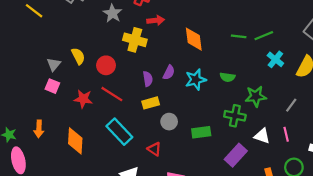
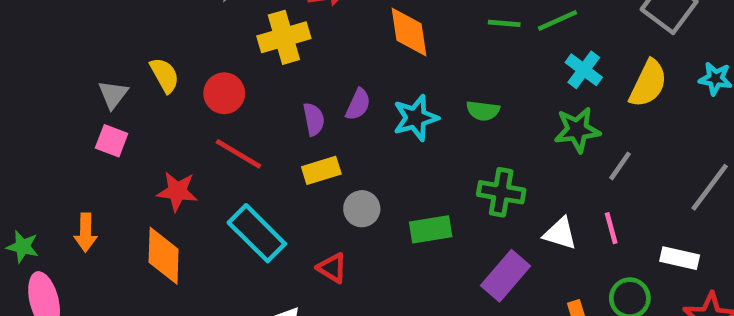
yellow cross: (135, 40) -> (284, 37), turned -30
green star: (256, 96) -> (577, 130), moved
red star: (83, 99) -> (177, 191), moved

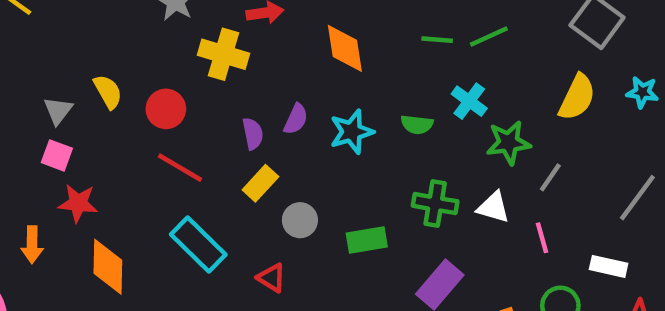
yellow cross: (284, 37) -> (223, 54), turned 33
cyan cross: (584, 70) -> (469, 101), moved
yellow rectangle: (321, 170) -> (260, 183), turned -30
red star: (177, 191) -> (78, 203), moved
white triangle: (560, 233) -> (493, 207), moved

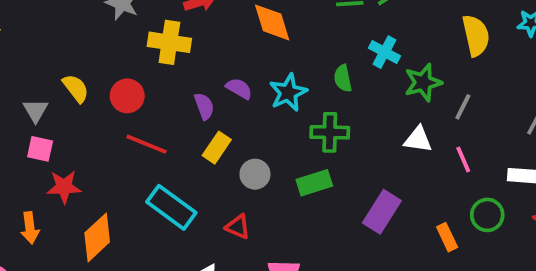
yellow semicircle: (577, 97) -> (476, 35), turned -30
purple semicircle: (296, 119) -> (239, 89), turned -76
green semicircle: (417, 124) -> (343, 78), turned 80
green cross: (435, 204) -> (330, 132), moved
orange diamond: (108, 267) -> (97, 237), turned 54

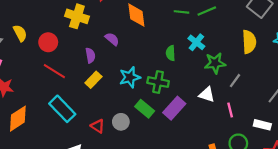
purple semicircle: (239, 89) -> (112, 39), moved
cyan star: (288, 92) -> (130, 77), moved
gray circle: (255, 174) -> (121, 122), moved
green rectangle: (314, 183) -> (145, 109), turned 48
purple rectangle: (382, 212) -> (174, 108), moved

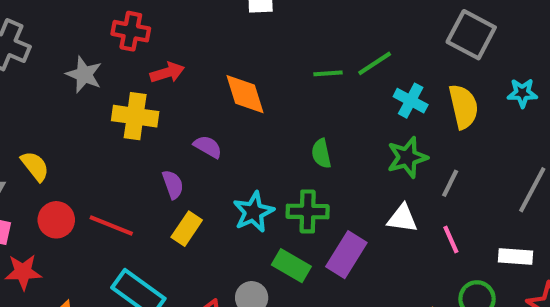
red circle: (48, 42) -> (56, 220), moved
cyan cross: (196, 42) -> (411, 101), moved

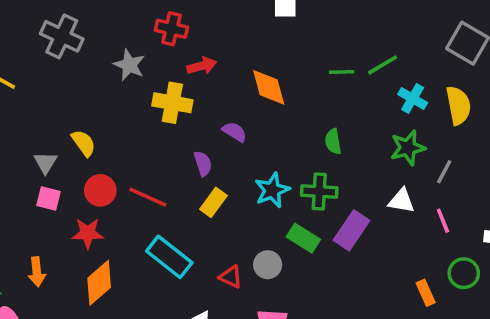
red star: (23, 272) -> (88, 233), moved

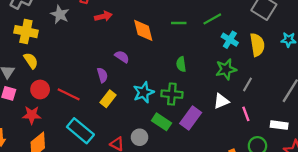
green line: (342, 72) -> (179, 23), moved
yellow cross: (172, 103) -> (26, 32), moved
white triangle: (401, 201) -> (221, 101), turned -35

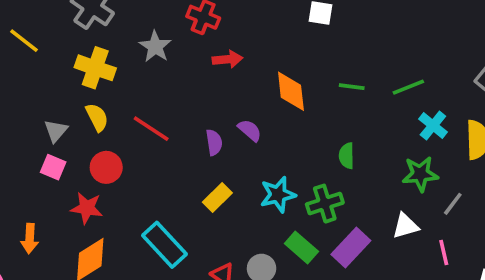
purple semicircle: (102, 75) -> (214, 142), moved
red line: (69, 94) -> (151, 129), moved
green cross: (172, 94) -> (325, 204), turned -30

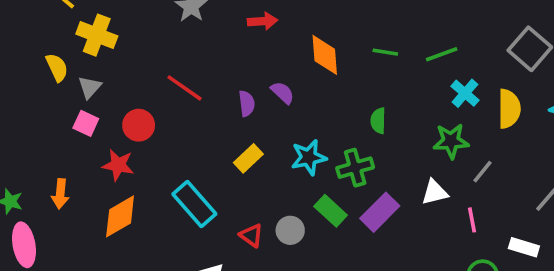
yellow cross: (95, 68) -> (97, 35), moved
yellow semicircle: (97, 117) -> (57, 67), moved

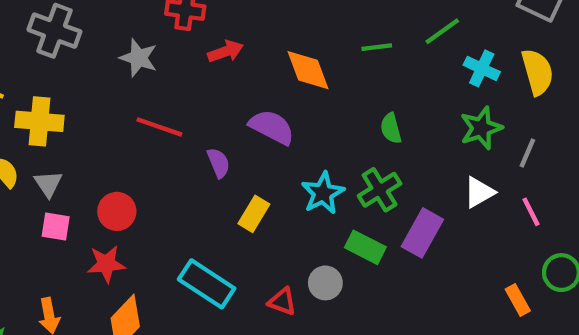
red line: (184, 88) -> (159, 127), moved
purple semicircle: (283, 93) -> (272, 127), size x1.5
purple semicircle: (247, 103) -> (218, 163), moved

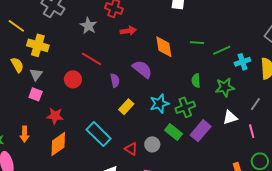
green line: (442, 31) -> (222, 50), moved
cyan cross: (482, 68) -> (242, 62), turned 35
green star: (481, 128) -> (225, 87), moved
red circle: (117, 211) -> (73, 79), moved

